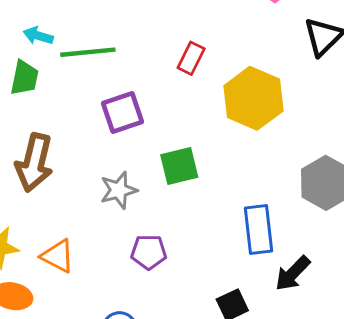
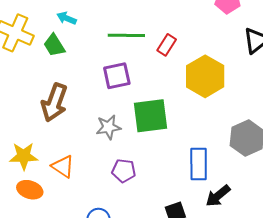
green line: (88, 52) -> (126, 35), moved
green trapezoid: (24, 78) -> (54, 45), turned 130
green square: (179, 166) -> (151, 116), size x1.4

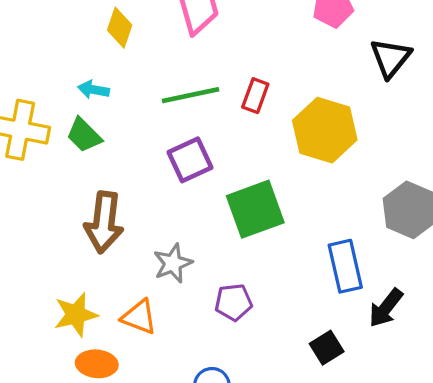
gray star: (108, 127) -> (173, 263), moved

